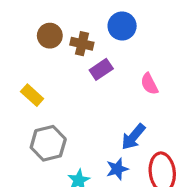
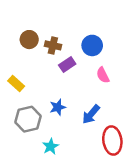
blue circle: (122, 26) -> (92, 45), moved
blue star: (117, 169) -> (58, 107), moved

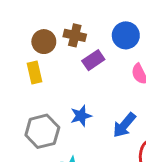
brown circle: (29, 40) -> (44, 42), moved
yellow rectangle: (16, 83) -> (35, 73), moved, turned 35

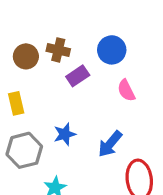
yellow rectangle: (35, 73) -> (16, 103), moved

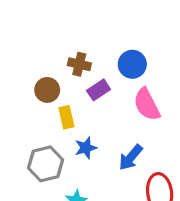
brown circle: (26, 56) -> (47, 90), moved
pink semicircle: (126, 90) -> (147, 104), size x1.5
yellow rectangle: (16, 103) -> (66, 117), moved

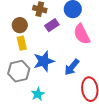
yellow rectangle: (66, 117) -> (22, 43), moved
blue star: (86, 148) -> (44, 61), size x1.5

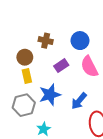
purple rectangle: (52, 25) -> (61, 66), moved

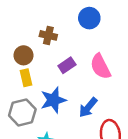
blue circle: (80, 41) -> (89, 18), moved

